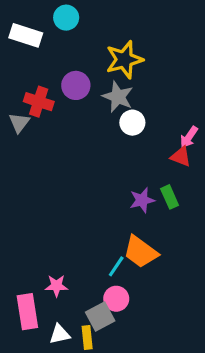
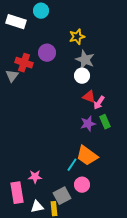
yellow star: (124, 60) -> (77, 37), size x0.7
gray star: (118, 97) -> (85, 60), moved
pink arrow: (189, 137) -> (99, 103), moved
red triangle: (181, 157) -> (89, 97), moved
pink circle: (116, 299) -> (82, 185), moved

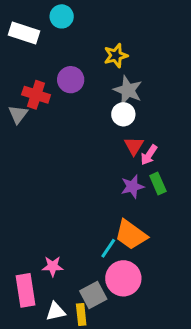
red triangle: (89, 97) -> (134, 146), turned 40
pink circle: (82, 185) -> (123, 278), size x1.5

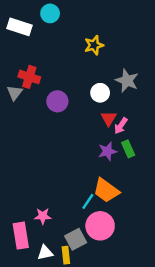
purple circle: (71, 80) -> (57, 101), moved
gray star: (128, 90) -> (127, 81), moved

